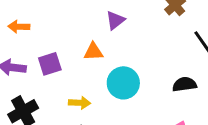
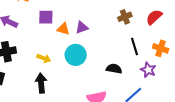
purple triangle: (115, 20) -> (82, 28), moved
purple square: (50, 64) -> (46, 17), moved

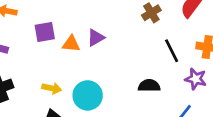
cyan circle: (76, 55) -> (88, 95), moved

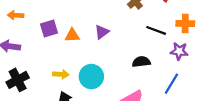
purple triangle: (96, 38) -> (102, 32), moved
black line: (172, 51) -> (156, 30), turned -36

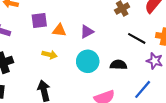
yellow arrow: (61, 74) -> (50, 55), moved
cyan circle: (91, 77) -> (88, 61), moved

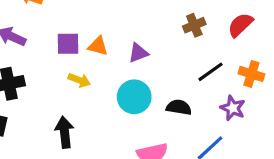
purple square: (39, 21) -> (68, 44), moved
black line: (137, 38) -> (210, 72), turned -72

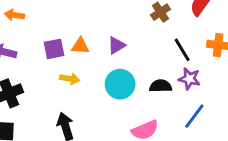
black line: (210, 72) -> (182, 50), turned -75
purple star: (233, 108) -> (189, 79), moved

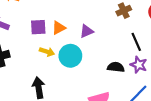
orange triangle: (80, 46) -> (59, 28), turned -40
cyan circle: (120, 84) -> (70, 56), moved

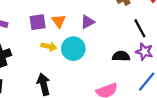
orange triangle: (59, 28) -> (59, 21), turned -32

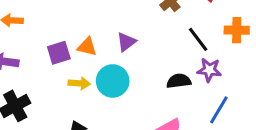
orange triangle: (59, 21) -> (87, 47), turned -32

